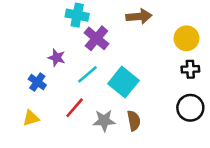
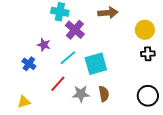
cyan square: (123, 82) -> (96, 64), turned 35
black circle: (190, 108) -> (148, 96), moved
yellow triangle: (31, 118) -> (24, 102), moved

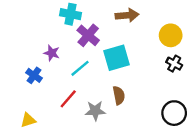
black cross: (148, 54) -> (174, 64), turned 32
cyan square: (96, 64) -> (116, 58), moved
brown semicircle: (104, 94) -> (119, 95), moved

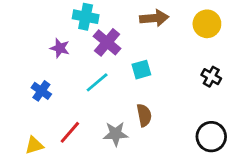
yellow circle: (171, 35) -> (207, 24), moved
purple star: (52, 53) -> (60, 48), moved
cyan square: (116, 58) -> (141, 70), size x0.6
red line: (68, 99) -> (70, 132), moved

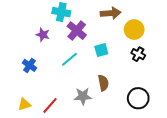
yellow circle: (207, 24) -> (134, 30), moved
black cross: (211, 77) -> (138, 54), moved
red line: (70, 132) -> (50, 105), moved
black circle: (211, 137) -> (138, 98), moved

